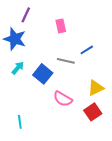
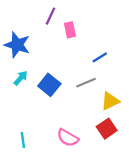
purple line: (26, 15) -> (50, 16), moved
gray line: (66, 61) -> (86, 83), moved, turned -36
pink semicircle: (63, 99) -> (68, 138), moved

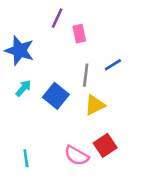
gray line: (86, 83) -> (86, 75), moved, turned -60
yellow triangle: (110, 101) -> (95, 105), moved
red square: (107, 129) -> (105, 145), moved

